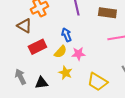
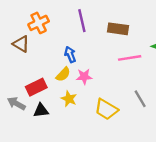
red rectangle: (37, 47) -> (36, 87), moved
gray arrow: (20, 77) -> (16, 103), turned -35

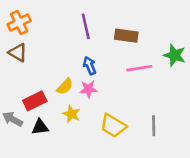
orange cross: (39, 23) -> (19, 23), moved
blue arrow: (70, 54) -> (90, 66), moved
gray line: (140, 99) -> (154, 126), moved, turned 30

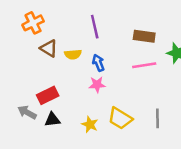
brown rectangle: (126, 36) -> (144, 36), moved
brown triangle: (18, 53) -> (49, 48), moved
yellow semicircle: (65, 86) -> (73, 54), moved, turned 42
yellow star: (71, 114) -> (90, 124), moved

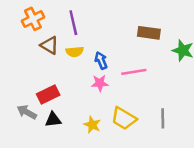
purple line: (95, 27) -> (73, 23), moved
pink line: (144, 65) -> (134, 72), moved

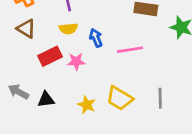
brown triangle: (49, 45) -> (26, 29), moved
pink star: (100, 83) -> (76, 61), moved
red rectangle: (48, 94) -> (50, 56), moved

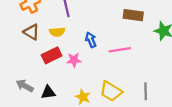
yellow semicircle: (68, 29) -> (57, 32), moved

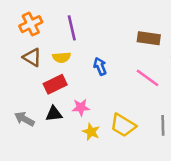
pink line: (120, 50) -> (147, 78), moved, turned 45
pink star: (74, 60) -> (81, 107), moved
black triangle: (48, 92) -> (54, 114), moved

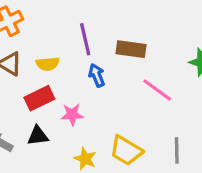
purple line: (72, 28) -> (85, 39), moved
brown rectangle: (149, 38) -> (131, 49), moved
pink star: (81, 107) -> (72, 115), moved

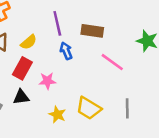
yellow semicircle: (48, 64) -> (29, 42), turned -35
red rectangle: (39, 98) -> (22, 68), turned -35

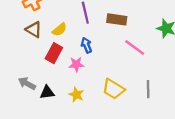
blue arrow: (66, 51) -> (86, 45), moved
black triangle: (21, 97) -> (47, 92), moved
yellow star: (57, 115) -> (76, 95), moved

